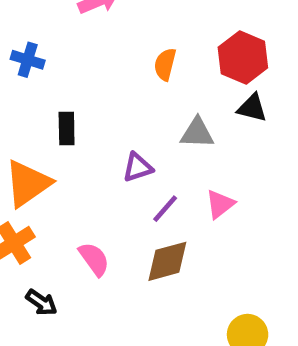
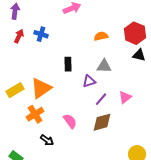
orange semicircle: (165, 64) -> (101, 36), turned 64
black rectangle: (67, 128) -> (68, 64), moved
gray triangle: (197, 133) -> (104, 66), moved

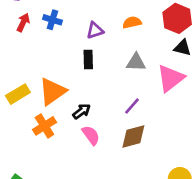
purple triangle: (89, 81) -> (95, 30), moved
pink triangle: (125, 97) -> (171, 78), moved, size x1.6
black arrow: (47, 140) -> (82, 111), moved, turned -72

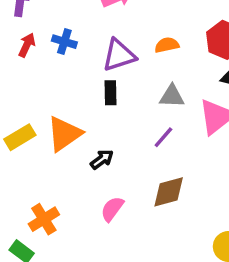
purple triangle: (95, 30) -> (119, 55), size x1.5
purple line: (132, 106) -> (163, 137), moved
orange cross: (44, 126) -> (44, 219), moved
pink semicircle: (91, 135) -> (112, 209), moved, turned -108

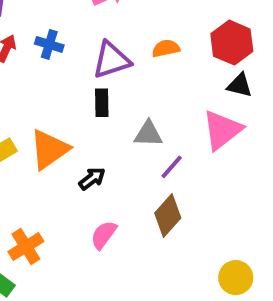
gray triangle: (172, 96) -> (148, 134), moved
purple line: (163, 137) -> (172, 167), moved
brown diamond: (169, 192) -> (168, 215), turned -33

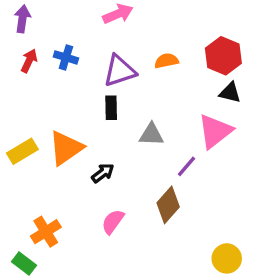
purple line: (172, 167) -> (187, 166), moved

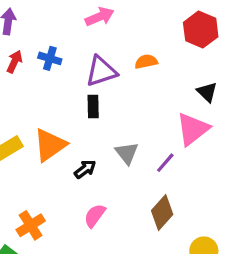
red hexagon: (223, 56) -> (201, 30), moved
black triangle: (230, 93) -> (207, 92), turned 30
gray triangle: (151, 135) -> (127, 153), moved, turned 50
brown diamond: (168, 205) -> (162, 212), moved

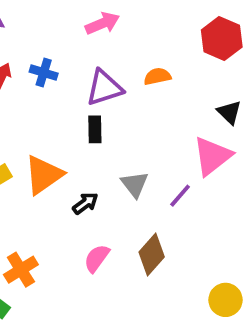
brown diamond: (162, 212) -> (152, 254), moved

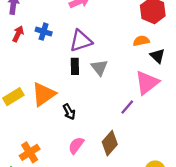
orange semicircle: (157, 76) -> (141, 41), moved
gray triangle: (135, 184) -> (99, 68), moved
black arrow: (85, 203) -> (69, 112), turned 98

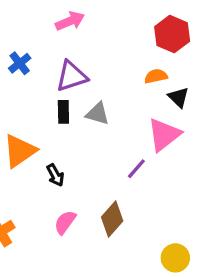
blue cross: (44, 32) -> (20, 63), turned 35
gray triangle: (99, 68) -> (97, 114), turned -36

